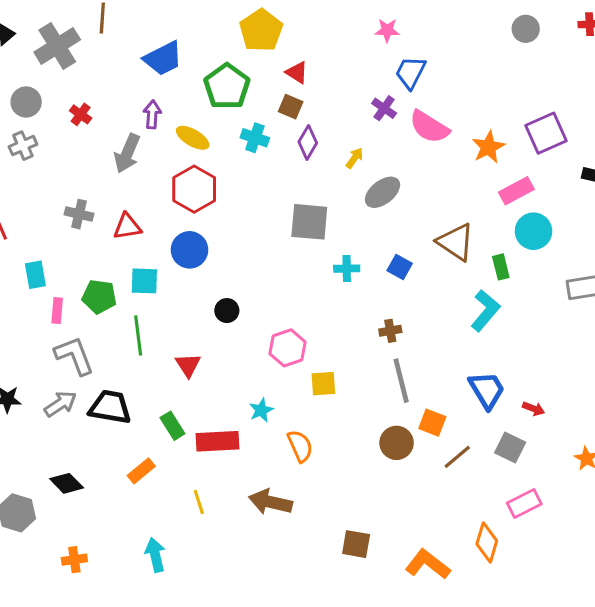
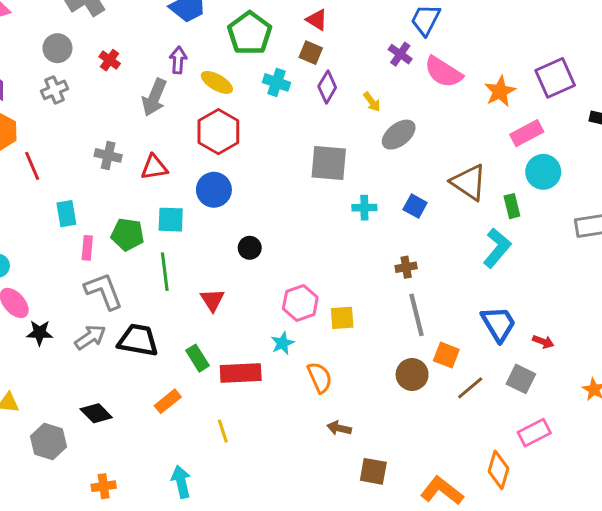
yellow arrow: (354, 158) -> (372, 102), turned 108
pink hexagon: (288, 348) -> (300, 303), moved
brown arrow: (270, 502) -> (339, 428), moved, size x0.6

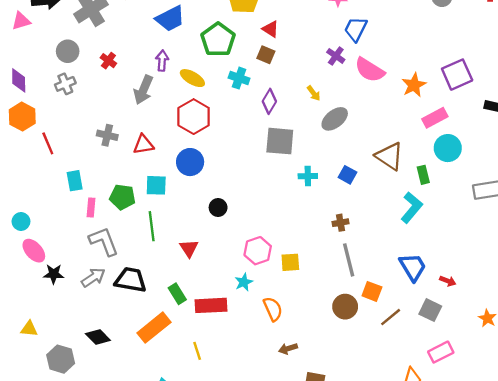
purple diamond: (327, 87) -> (269, 101), moved
orange rectangle: (168, 401) -> (154, 328), size x1.6
brown arrow: (339, 428) -> (288, 349), turned -30

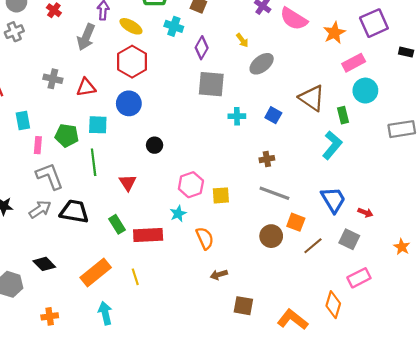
gray line: (349, 260) -> (274, 193), turned -56
orange rectangle: (154, 328) -> (96, 272), moved

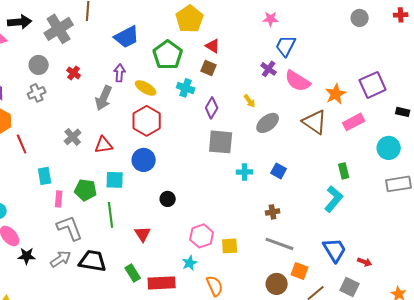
gray cross: (53, 79) -> (73, 137), turned 36
cyan circle: (365, 91) -> (389, 148), moved
brown triangle: (312, 98) -> (315, 122), moved

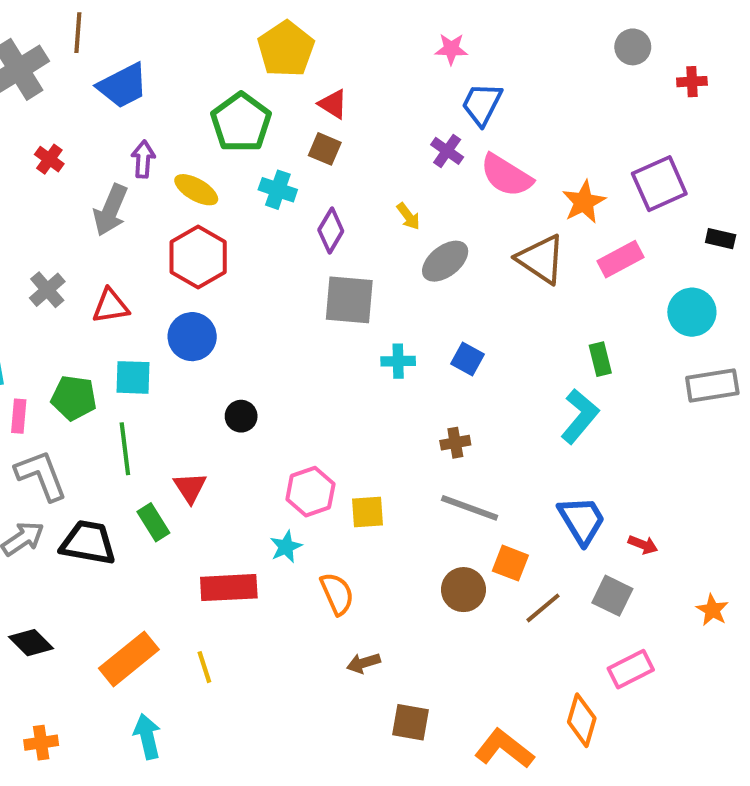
red cross: (401, 15) -> (692, 82), moved
blue trapezoid: (127, 37) -> (123, 86), moved
green rectangle: (133, 273) -> (153, 522), moved

